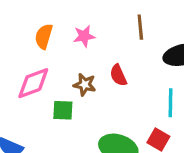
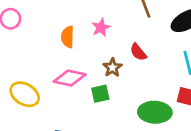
pink diamond: (33, 83) -> (70, 78), turned 48
brown star: (85, 85) -> (112, 68), turned -30

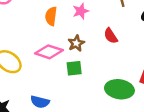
brown star: (112, 68) -> (76, 43), moved

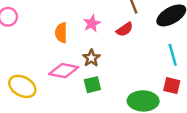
red semicircle: (111, 36) -> (125, 29), moved, turned -84

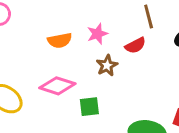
orange semicircle: (61, 33) -> (60, 40), turned -108
brown star: (91, 58) -> (107, 65), moved

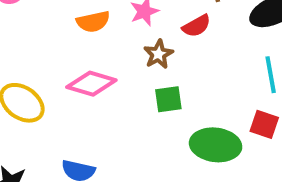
green square: (89, 107) -> (168, 99), moved

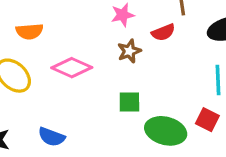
orange semicircle: (93, 22) -> (29, 31), moved
green square: (168, 99) -> (129, 102), moved

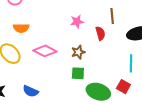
red semicircle: (163, 32) -> (100, 33), turned -88
brown star: (129, 51) -> (78, 52), moved

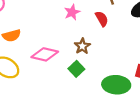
green square: (78, 73) -> (76, 69), moved, turned -32

